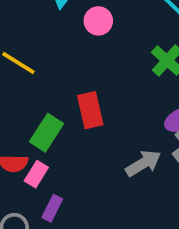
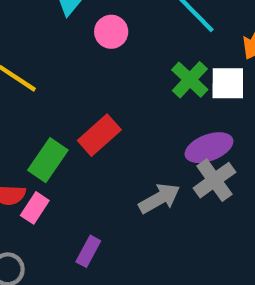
red rectangle: (90, 110) -> (99, 135), turned 60
purple rectangle: (52, 208) -> (88, 251), moved

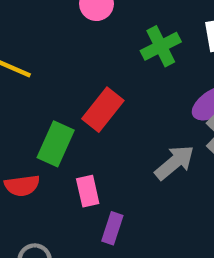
green cross: (190, 80) -> (161, 46), moved, turned 30
pink rectangle: (35, 208) -> (88, 191), moved, turned -36

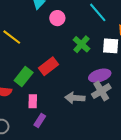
green cross: (161, 46) -> (81, 44), turned -36
gray arrow: (174, 162) -> (75, 98), turned -150

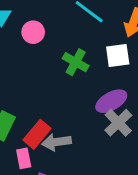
red rectangle: (49, 66) -> (37, 134), moved
gray arrow: (75, 98) -> (56, 142), moved

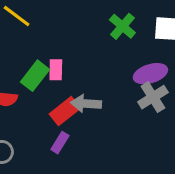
red rectangle: (37, 134) -> (65, 111), moved
pink rectangle: (24, 158) -> (56, 70), moved

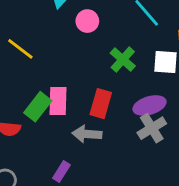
pink rectangle: (56, 70) -> (58, 101), size x1.4
red rectangle: (65, 111) -> (101, 104), moved, turned -36

